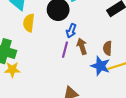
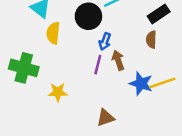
brown semicircle: (108, 48) -> (151, 40), moved
yellow star: (12, 70) -> (58, 92), moved

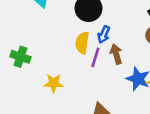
yellow semicircle: (53, 33) -> (82, 43), moved
green cross: (24, 68) -> (20, 57), size x0.7

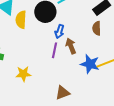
yellow semicircle: (82, 43) -> (21, 20), moved

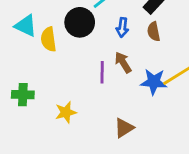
blue arrow: (59, 32) -> (122, 28), moved

